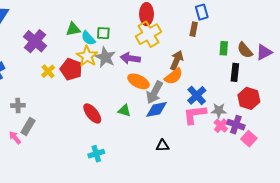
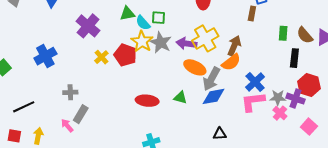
yellow cross: (148, 34) -> (205, 38), moved
red ellipse: (92, 113) -> (147, 101), turned -45
purple cross: (236, 125) -> (295, 99), moved

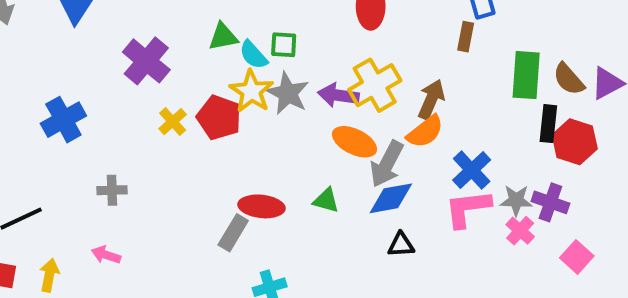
green rectangle: (283, 33) -> (526, 75), size x1.6
red hexagon: (309, 85) -> (575, 142), moved
gray rectangle: (81, 114) -> (233, 233), moved
pink arrow: (67, 126) -> (106, 255), turned -32
black triangle: (220, 134) -> (401, 245), moved

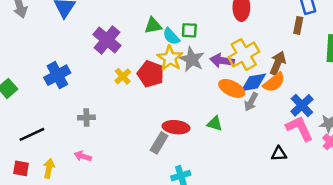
gray arrow: (387, 164) -> (251, 102), size x0.7
blue diamond: (391, 198) -> (253, 82), moved
pink L-shape: (468, 208) -> (299, 128), turned 72
black triangle: (401, 245) -> (279, 154), moved

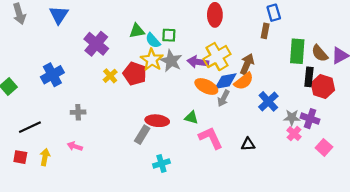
pink L-shape: (299, 128) -> (211, 138), moved

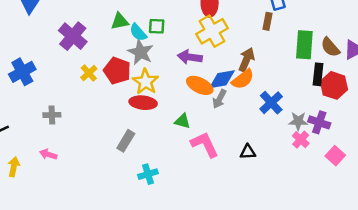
yellow cross: (217, 57) -> (212, 31), moved
yellow star: (152, 60) -> (146, 82), moved
gray star: (171, 61) -> (141, 52), moved
red ellipse: (157, 121) -> (143, 103), moved

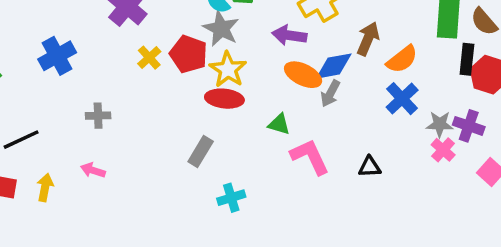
orange semicircle: (243, 79) -> (402, 59), moved

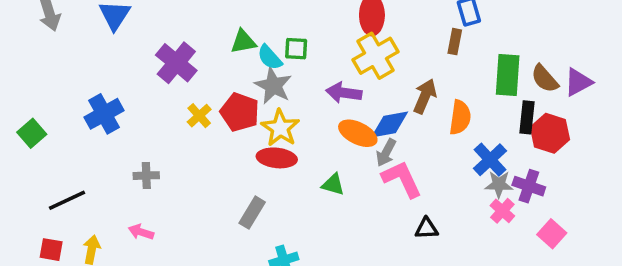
orange semicircle: (402, 59) -> (460, 117), turned -44
blue cross: (402, 99) -> (490, 160), moved
pink L-shape: (310, 157) -> (402, 179), moved

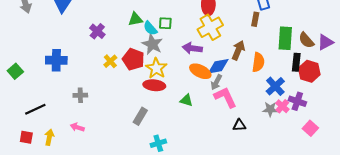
purple cross: (176, 63) -> (97, 31), size x0.7
blue cross: (104, 114) -> (56, 60), turned 30
gray star: (499, 184) -> (270, 109), moved
pink cross: (502, 211) -> (282, 106), moved

